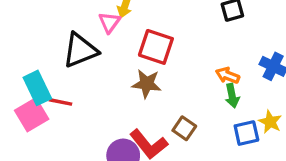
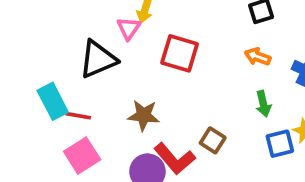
orange arrow: (228, 75) -> (258, 57), moved
brown star: (147, 84) -> (144, 115), moved
pink square: (32, 115) -> (82, 156), moved

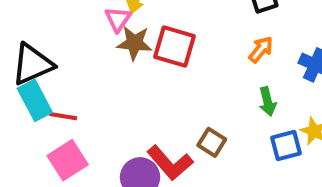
orange arrow: (258, 57) -> (261, 49), turned 110
black triangle: (98, 59) -> (32, 64), moved
brown star: (144, 115) -> (134, 43), moved

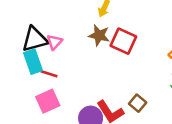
pink triangle: (118, 19) -> (54, 42), moved

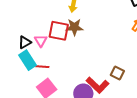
black triangle: (35, 39) -> (25, 42), size x0.6
red square: (123, 41) -> (59, 31), moved

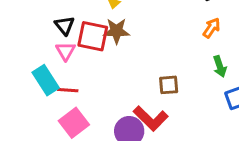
black triangle: (25, 42) -> (65, 25), moved, turned -40
brown square: (117, 73) -> (169, 85), moved, turned -32

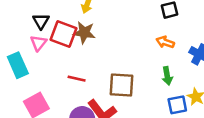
orange arrow: (212, 28) -> (165, 42), turned -114
brown square: (169, 85) -> (121, 85), size x1.5
red line: (68, 90) -> (77, 79), moved

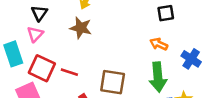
red square: (63, 34) -> (42, 68), moved
green arrow: (167, 76) -> (158, 77), size x1.6

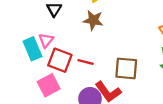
pink triangle: (35, 34) -> (46, 40), moved

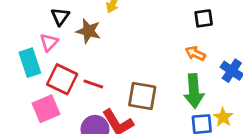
brown star: (93, 20) -> (88, 31), moved
pink triangle: (46, 40) -> (49, 42), moved

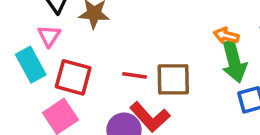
orange arrow: (195, 53) -> (226, 36), moved
red line: (93, 84) -> (135, 75), moved

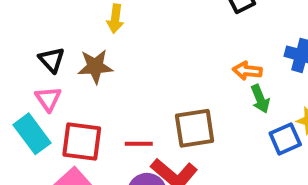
green arrow: (234, 62) -> (260, 99), size x0.6
red line: (135, 75) -> (139, 144), moved

